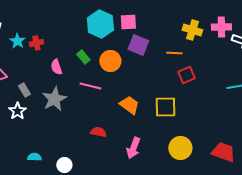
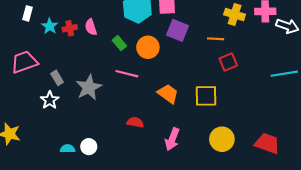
pink semicircle: (56, 67) -> (91, 27), moved
white circle: (64, 165) -> (89, 147), moved

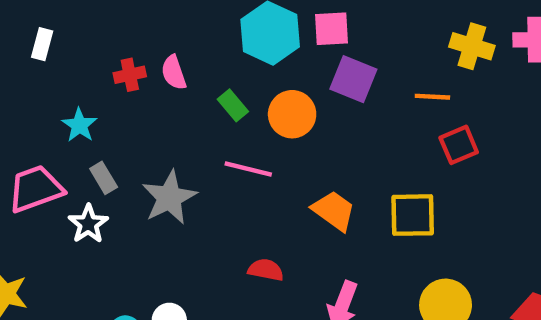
cyan star: (50, 26) -> (79, 125), moved
pink trapezoid: (24, 62) -> (36, 189), moved

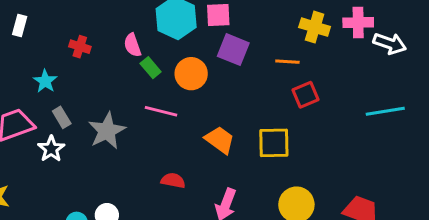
pink semicircle: (174, 73) -> (132, 45), moved
red cross: (130, 75) -> (80, 47), turned 30

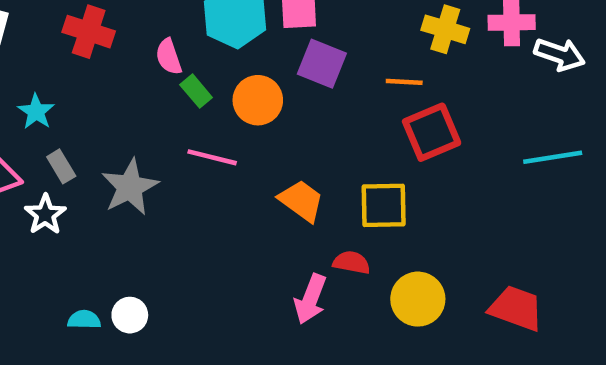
red cross: (80, 47) -> (89, 32), moved, size x1.5
red square: (305, 95) -> (432, 132), size x1.4
red semicircle: (173, 180) -> (352, 262), moved

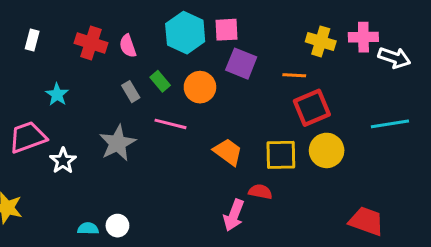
pink semicircle: (169, 57) -> (128, 46), moved
gray rectangle: (61, 166) -> (131, 92), moved
yellow circle: (418, 299) -> (327, 150), moved

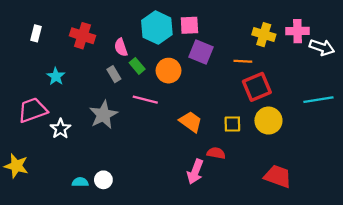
pink semicircle: (128, 46) -> (121, 47), moved
yellow square: (281, 155) -> (232, 124), size x0.7
red trapezoid: (366, 221) -> (278, 176), moved

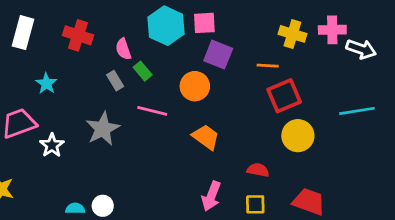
white rectangle: (36, 33) -> (23, 33), size x1.6
orange circle: (169, 71) -> (195, 86), moved
yellow square: (232, 124) -> (255, 204), moved
red semicircle: (216, 153) -> (258, 170), moved

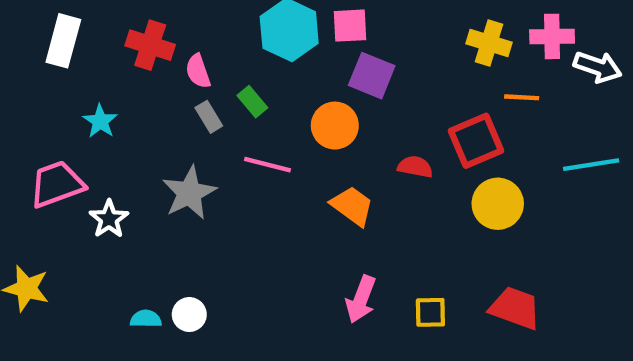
pink semicircle: (123, 49) -> (198, 71), moved
orange line: (268, 66) -> (522, 97), moved
red semicircle: (258, 170) -> (415, 167), moved

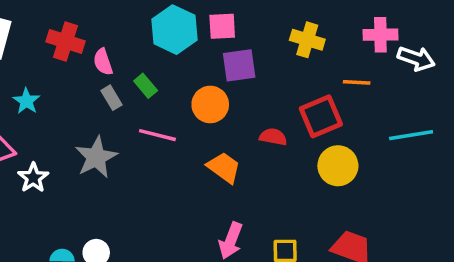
yellow cross: (489, 43) -> (307, 40), moved
purple square: (372, 76) -> (239, 65), turned -30

